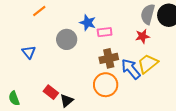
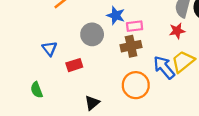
brown cross: (109, 58) -> (131, 46), moved
red rectangle: (51, 92) -> (74, 65), moved, turned -56
green semicircle: (14, 98) -> (37, 90), moved

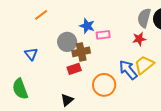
brown cross: (131, 46) -> (81, 52), moved
red rectangle: (74, 65) -> (74, 69), moved
green semicircle: (37, 90) -> (20, 89), size x1.5

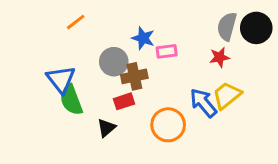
blue triangle: (31, 54) -> (61, 79), size x1.5
green semicircle: (20, 89) -> (71, 100), moved
black triangle: (67, 100) -> (106, 128), moved

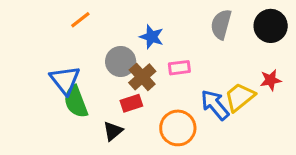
gray semicircle: (227, 26) -> (221, 24), moved
pink rectangle: (167, 51) -> (179, 68), moved
red star: (220, 57) -> (271, 80), moved
brown cross: (134, 76) -> (142, 77), turned -30

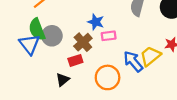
blue star: (152, 37) -> (96, 22), moved
gray circle: (121, 61) -> (52, 36), moved
green semicircle: (76, 102) -> (37, 29), moved

